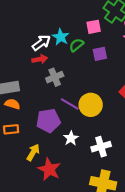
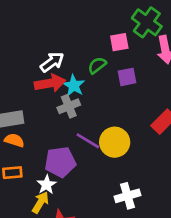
cyan star: (61, 37) -> (74, 86), moved
red arrow: (40, 59) -> (50, 83), size x1.5
white star: (71, 138) -> (47, 185), moved

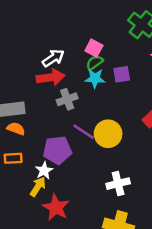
pink square: (119, 42) -> (94, 48), moved, turned 36
cyan star: (74, 86) -> (95, 78), moved, turned -30

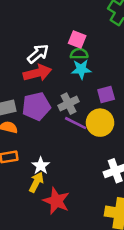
green semicircle: (95, 63) -> (79, 54), turned 42
purple square: (122, 74) -> (106, 95), moved
gray cross: (67, 99) -> (69, 104), moved
purple pentagon: (57, 150) -> (36, 106), moved

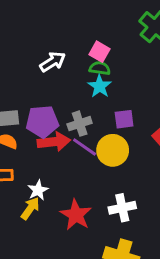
cyan star: (81, 69) -> (100, 86), turned 30
red arrow: (37, 73) -> (54, 142), moved
red star: (56, 201) -> (76, 215), moved

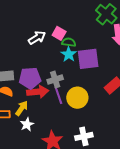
pink square: (100, 52) -> (59, 33), moved
purple square: (124, 119) -> (88, 59), moved, size x1.6
purple line: (85, 147) -> (58, 95), turned 36
yellow arrow: (30, 208) -> (22, 108), moved

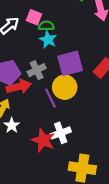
purple square: (88, 59) -> (70, 63), moved
purple line: (58, 95) -> (51, 98), moved
white cross: (84, 136) -> (61, 133), moved

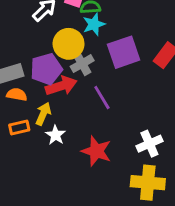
cyan star: (48, 40) -> (94, 24), turned 30
yellow circle: (65, 87) -> (69, 44), moved
white cross: (61, 133) -> (149, 144), moved

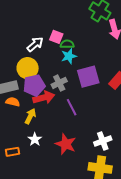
yellow circle: (69, 44) -> (28, 68), moved
orange rectangle: (19, 128) -> (12, 152), moved
white star: (56, 135) -> (35, 139), moved

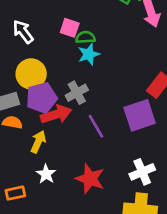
white arrow: (35, 44) -> (23, 32), moved, turned -84
purple square: (88, 77) -> (140, 115), moved

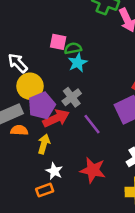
white arrow: (23, 32) -> (18, 63), moved
orange rectangle: (15, 193) -> (45, 190), moved

